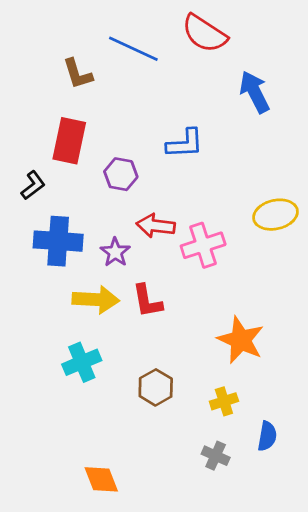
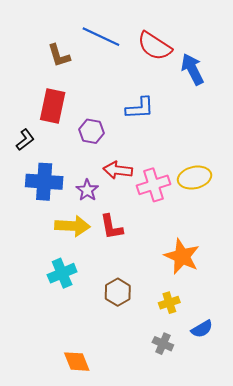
red semicircle: (204, 33) -> (155, 46), moved
yellow ellipse: (275, 215) -> (195, 178), moved
blue semicircle: (267, 436) -> (202, 329), turned 50

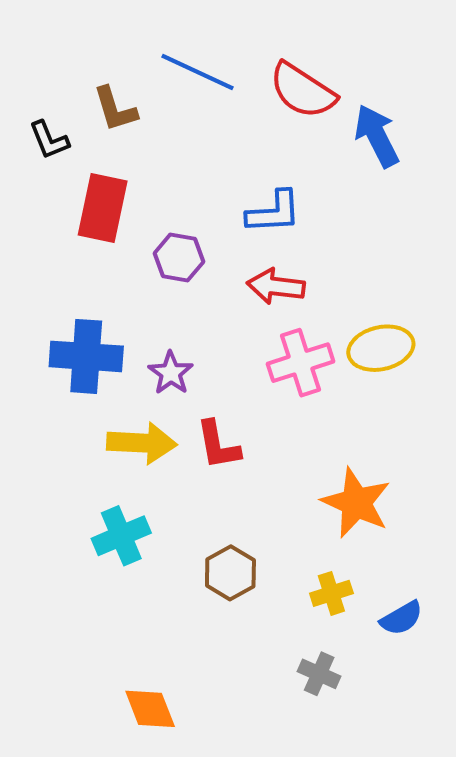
black L-shape: (25, 140) -> (49, 140), moved, turned 105
red arrow: (118, 170) -> (276, 286), moved
blue semicircle: (202, 329) -> (402, 618), moved

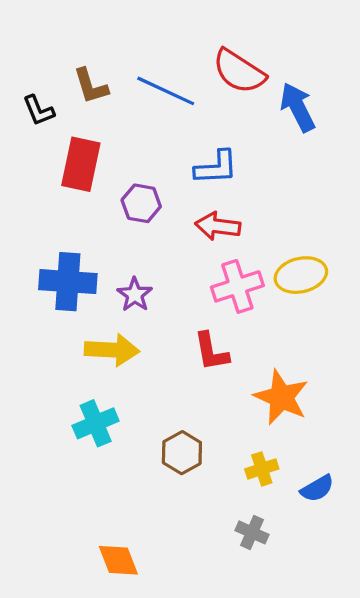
blue line: (197, 72) -> (166, 91), moved
red L-shape: (218, 445) -> (211, 352), moved

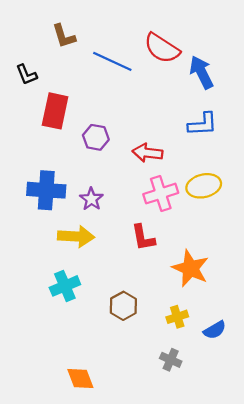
brown L-shape: (91, 86) -> (64, 36), moved
blue L-shape: (216, 167) -> (203, 124), moved

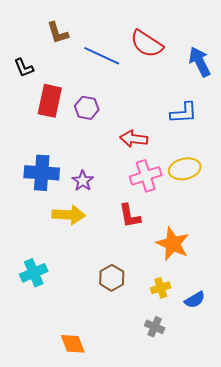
blue arrow: (201, 72) -> (200, 62), moved
purple hexagon: (96, 137) -> (87, 108), moved
cyan cross: (65, 286) -> (34, 273), moved

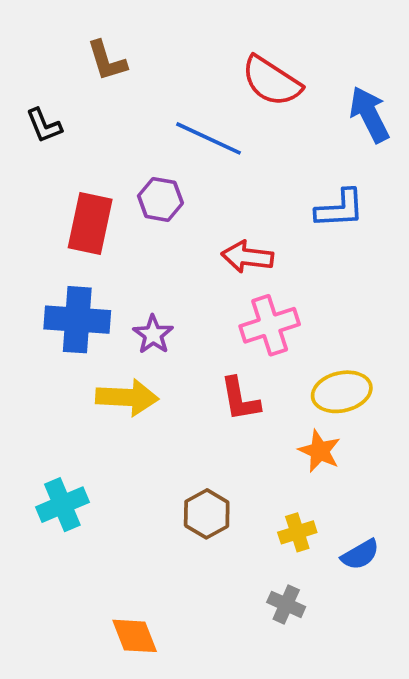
blue line: (102, 56) -> (209, 138), moved
red rectangle: (50, 101) -> (90, 224), moved
yellow ellipse: (185, 169) -> (342, 392), moved
orange star: (173, 244) -> (320, 451), size x0.7

